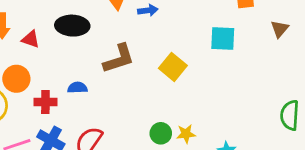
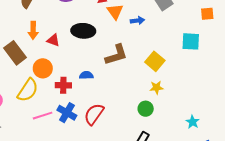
yellow star: (186, 134) -> (156, 88), moved

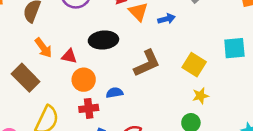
orange arrow: (33, 30) -> (43, 48), turned -30
cyan square: (191, 41) -> (234, 48), moved
orange circle: (43, 68) -> (84, 80), moved

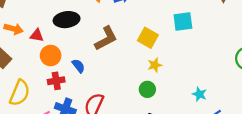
orange arrow: (43, 48) -> (14, 29), turned -36
blue semicircle: (114, 93) -> (78, 66), turned 64

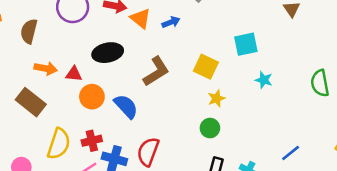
blue semicircle: (78, 66) -> (126, 106), size x1.5
red cross: (56, 81) -> (92, 141), moved
cyan star: (199, 94) -> (264, 80), moved

